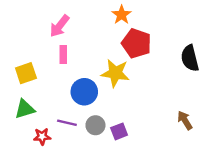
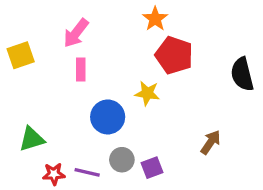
yellow square: (26, 73) -> (21, 55), moved
yellow star: (115, 73) -> (147, 93), size x0.7
brown arrow: (185, 120) -> (211, 142), moved, turned 66
purple line: (67, 123) -> (87, 172), moved

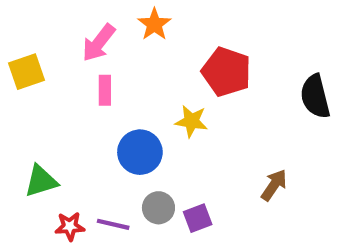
orange star: (155, 19) -> (154, 24), moved

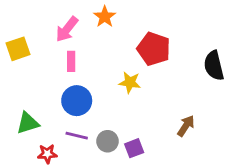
blue circle: (140, 152) -> (77, 101), moved
purple line: (113, 224) -> (77, 136), moved

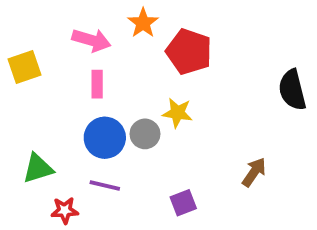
pink arrow: (67, 29) -> (91, 40), turned -112
red pentagon: (154, 49) -> (189, 52), moved
gray circle: (108, 141) -> (145, 134), moved

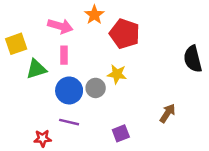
green triangle: (38, 168) -> (36, 69), moved

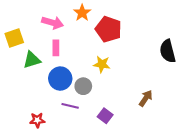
gray circle: (96, 88) -> (83, 86), moved
purple line: (69, 122) -> (70, 106), moved
purple square: (121, 133) -> (105, 116), turned -32

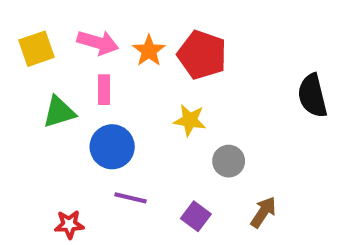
orange star: (82, 13) -> (149, 51), moved
yellow square: (14, 38) -> (37, 49), moved
gray circle: (83, 86) -> (229, 161), moved
brown arrow: (146, 98) -> (263, 212), moved

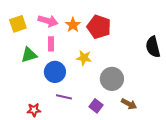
yellow star: (190, 120) -> (84, 58), moved
gray circle: (229, 161) -> (112, 79), size x1.5
brown arrow: (263, 212) -> (129, 104), turned 84

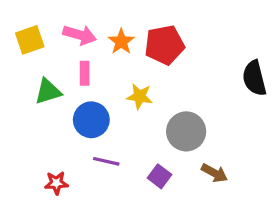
red pentagon: (99, 27) -> (165, 45), turned -30

